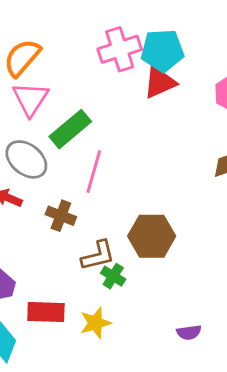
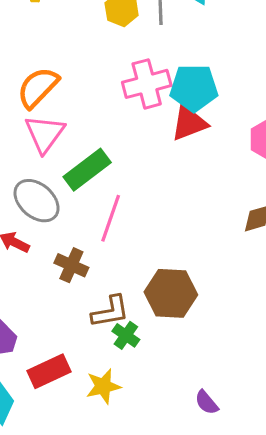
red rectangle: (46, 312) -> (49, 371), turned -30
purple semicircle: (189, 332) -> (207, 402), turned 55

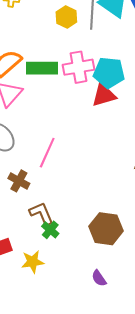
green rectangle: (87, 170) -> (42, 68), moved, turned 32
brown hexagon: (171, 293) -> (106, 229), moved
brown L-shape: (110, 312) -> (42, 213), turned -108

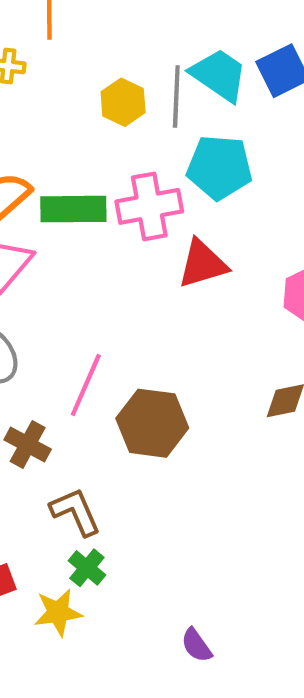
cyan pentagon: (109, 73) -> (219, 167), moved
brown hexagon: (106, 229) -> (152, 423), moved
green cross: (50, 230) -> (87, 568), moved

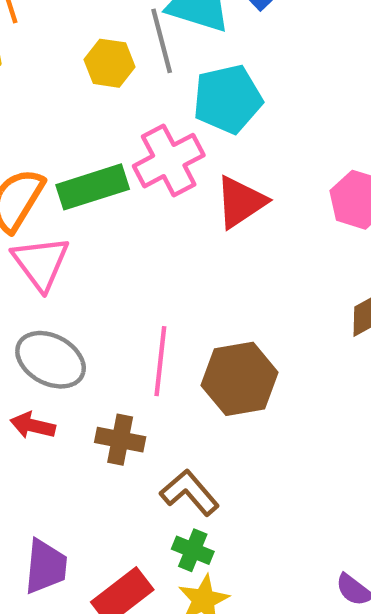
green cross: (87, 568) -> (193, 550), moved

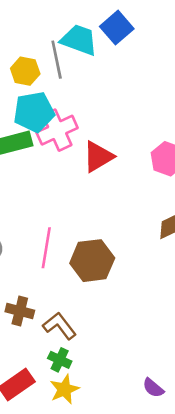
cyan pentagon: (228, 99) -> (34, 112), moved
brown cross: (120, 440) -> (20, 311), moved

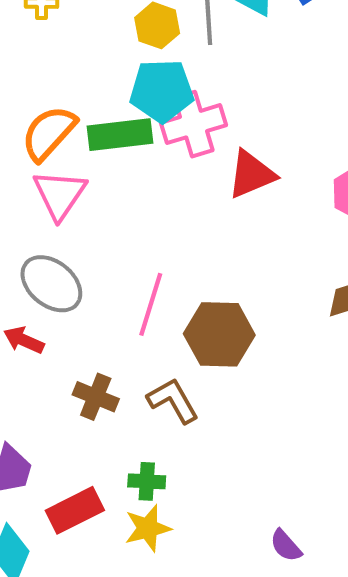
brown L-shape: (60, 326) -> (173, 401), moved
green cross: (60, 360) -> (147, 481), turned -30

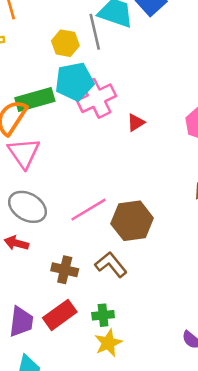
green rectangle: (120, 135) -> (35, 99), moved
red triangle: (251, 174) -> (136, 123), size x0.6
pink line: (151, 304) -> (88, 210), turned 51
red rectangle: (75, 510) -> (60, 315), moved

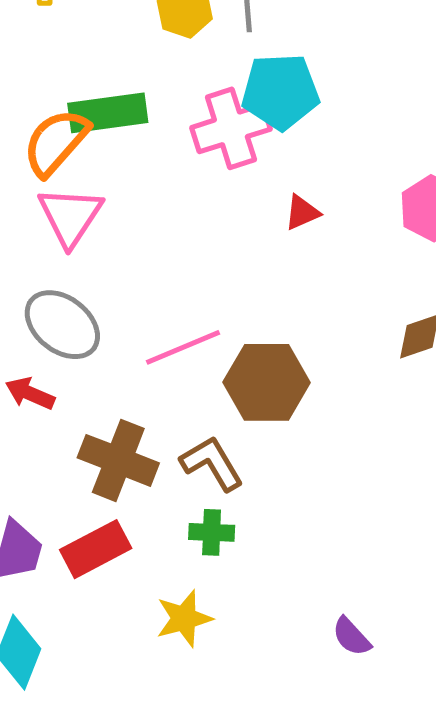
cyan pentagon: (74, 82) -> (280, 92), moved
red triangle: (136, 123) -> (302, 213), moved
brown cross: (65, 270) -> (118, 460), size x1.4
green cross: (103, 315) -> (212, 532), moved

